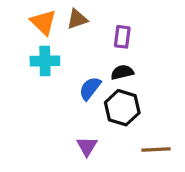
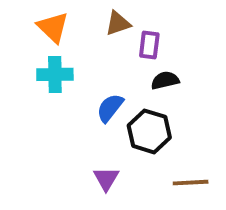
brown triangle: (77, 19) -> (118, 23), moved
black semicircle: (122, 72) -> (165, 80), moved

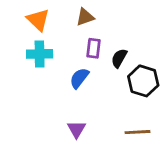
purple rectangle: (149, 45) -> (94, 48), moved
black semicircle: (165, 80) -> (119, 58), turned -48
black hexagon: (149, 131) -> (143, 81), moved

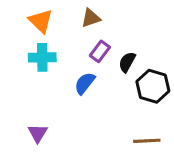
purple rectangle: (94, 48) -> (100, 51), turned 30
purple triangle: (76, 129) -> (38, 133), moved

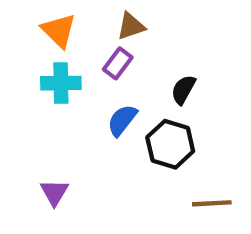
purple rectangle: (100, 51) -> (118, 63), moved
black hexagon: (153, 86) -> (170, 144), moved

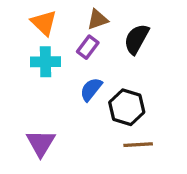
black semicircle: (183, 90) -> (136, 39), moved, size x1.4
purple triangle: (54, 192) -> (41, 143), size x1.4
brown line: (212, 203) -> (138, 145), moved

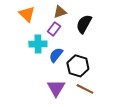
cyan cross: (46, 62) -> (38, 44), moved
purple triangle: (41, 143) -> (56, 88), moved
brown line: (138, 145) -> (85, 89), turned 30

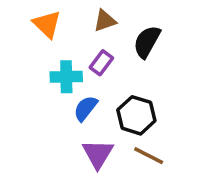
purple rectangle: (54, 29) -> (101, 63), moved
blue semicircle: (56, 55) -> (86, 108), moved

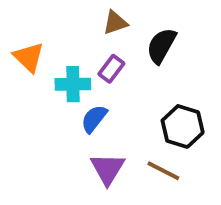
orange triangle: (47, 24) -> (29, 57), moved
black hexagon: (136, 115) -> (183, 126), moved

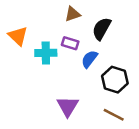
purple rectangle: (111, 69) -> (70, 43), turned 70
blue semicircle: (94, 119) -> (89, 59), moved
brown line: (163, 171) -> (114, 115), moved

